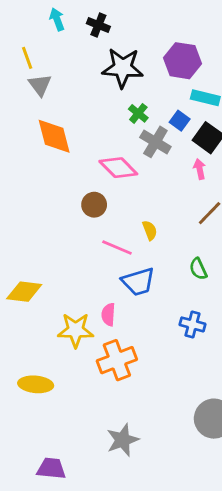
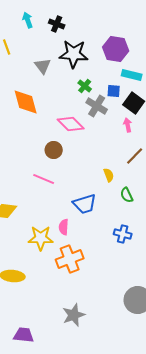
gray triangle: (40, 85) -> (43, 66), moved
blue square: (180, 121) -> (114, 91), turned -32
yellow semicircle: (150, 230) -> (109, 175), moved
pink line: (117, 247) -> (44, 179), moved

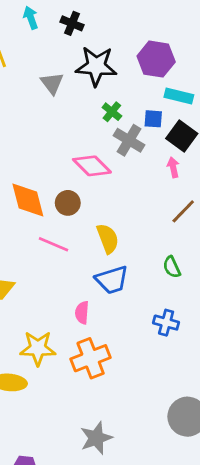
orange diamond: (26, 102) -> (28, 200), moved
yellow semicircle: (109, 175) -> (108, 239), moved, size x1.5
yellow star: (41, 238) -> (38, 348), moved

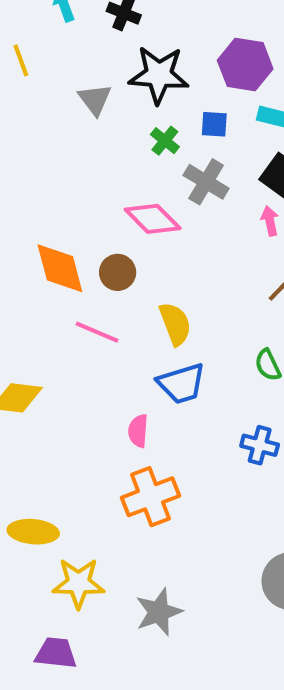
green cross: (112, 112) -> (165, 141), moved
blue square: (153, 119) -> (214, 124), moved
yellow star: (38, 348) -> (78, 583), moved

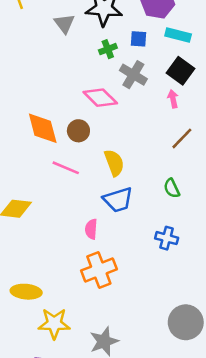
green cross: (165, 141) -> (108, 49), turned 30

